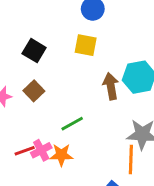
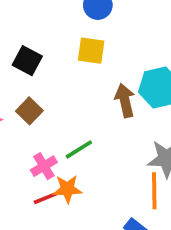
pink cross: (41, 150) -> (44, 166), moved
red line: (25, 151) -> (46, 198), moved

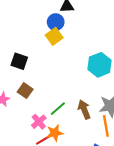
yellow square: (91, 51) -> (54, 36), moved, turned -35
brown arrow: (125, 101) -> (84, 109), moved

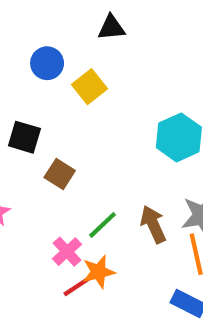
blue circle: (56, 22) -> (47, 63), moved
brown square: (25, 91) -> (60, 174), moved

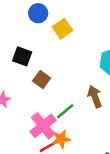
brown arrow: (153, 224) -> (95, 97), moved
pink cross: (67, 252) -> (43, 126), size x1.5

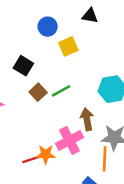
green line: (65, 111) -> (61, 91), moved
pink cross: (43, 126) -> (69, 140), moved

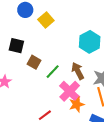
green line: (61, 91) -> (53, 72), moved
orange star: (46, 154) -> (77, 104), moved

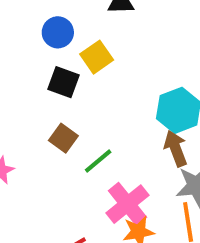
black square: (16, 46) -> (63, 82), moved
brown arrow: (78, 71) -> (176, 148), moved

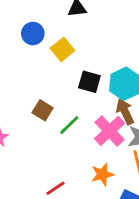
black square: (63, 82) -> (89, 82), moved
pink cross: (128, 204) -> (109, 131), moved

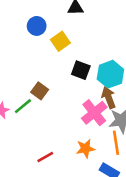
green line: (69, 125) -> (23, 106), moved

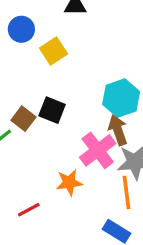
black square: (81, 70) -> (52, 110), moved
orange star: (85, 149) -> (69, 183), moved

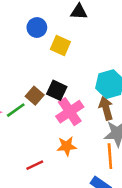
yellow square: (54, 51) -> (60, 45), turned -36
pink cross: (98, 150) -> (70, 112), moved

